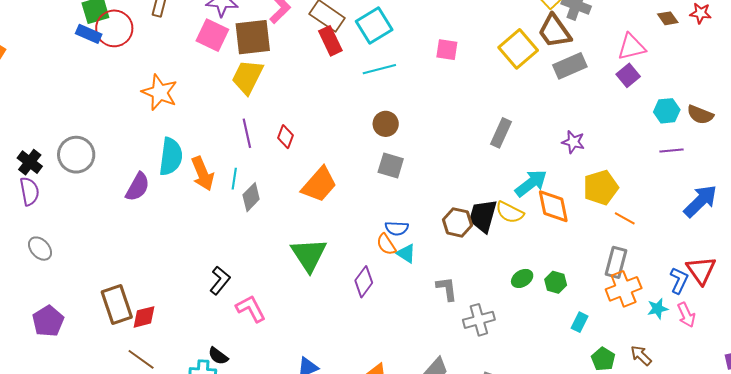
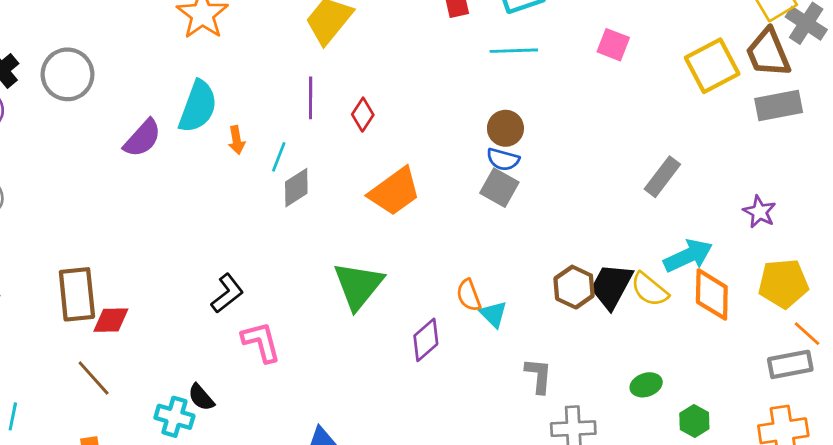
orange arrow: (203, 174) -> (237, 140), size x0.6
blue semicircle: (397, 228) -> (503, 159), moved
gray rectangle: (616, 262) -> (790, 364), moved, turned 52
green hexagon: (556, 282) -> (694, 421), moved

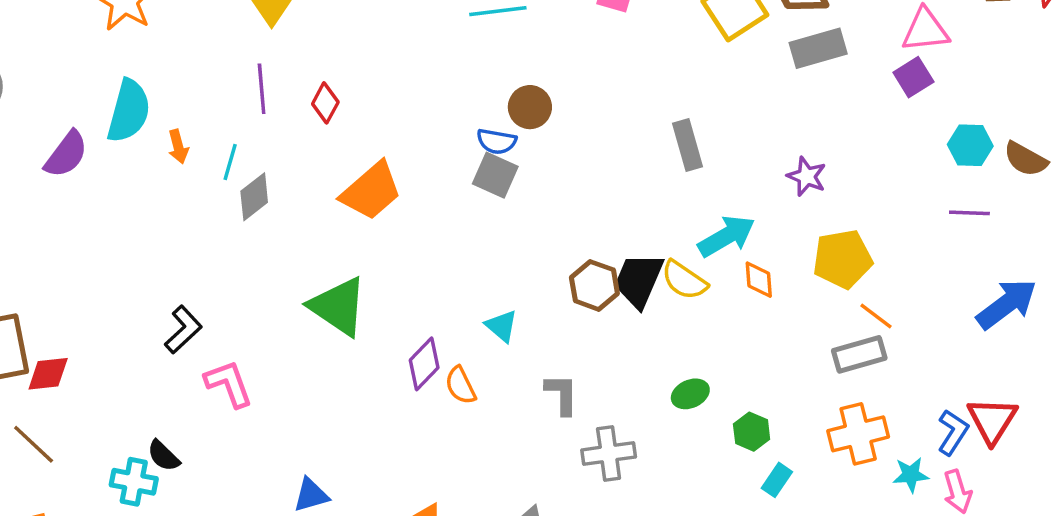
brown circle: (505, 128) -> (530, 107), moved
gray rectangle: (662, 177) -> (688, 145), turned -48
green triangle: (358, 286) -> (338, 306), turned -30
orange diamond: (712, 294) -> (759, 280), size x0.6
orange semicircle: (469, 295) -> (460, 385), moved

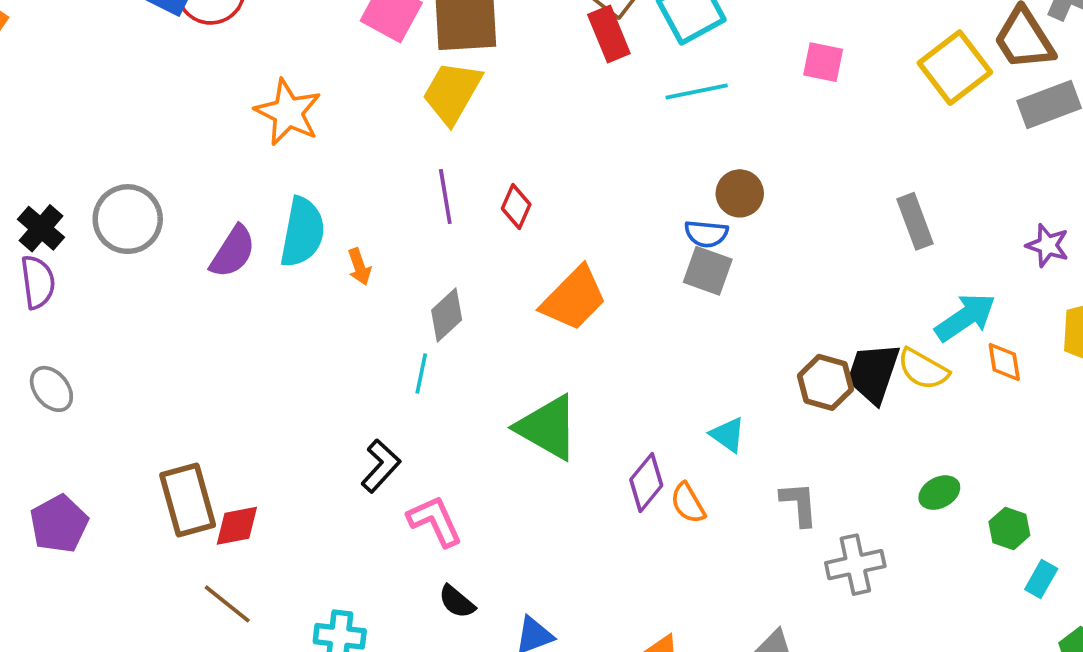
purple semicircle: (66, 154) -> (233, 252), moved
cyan line: (230, 162) -> (421, 373), moved
black semicircle: (163, 456) -> (457, 602), moved

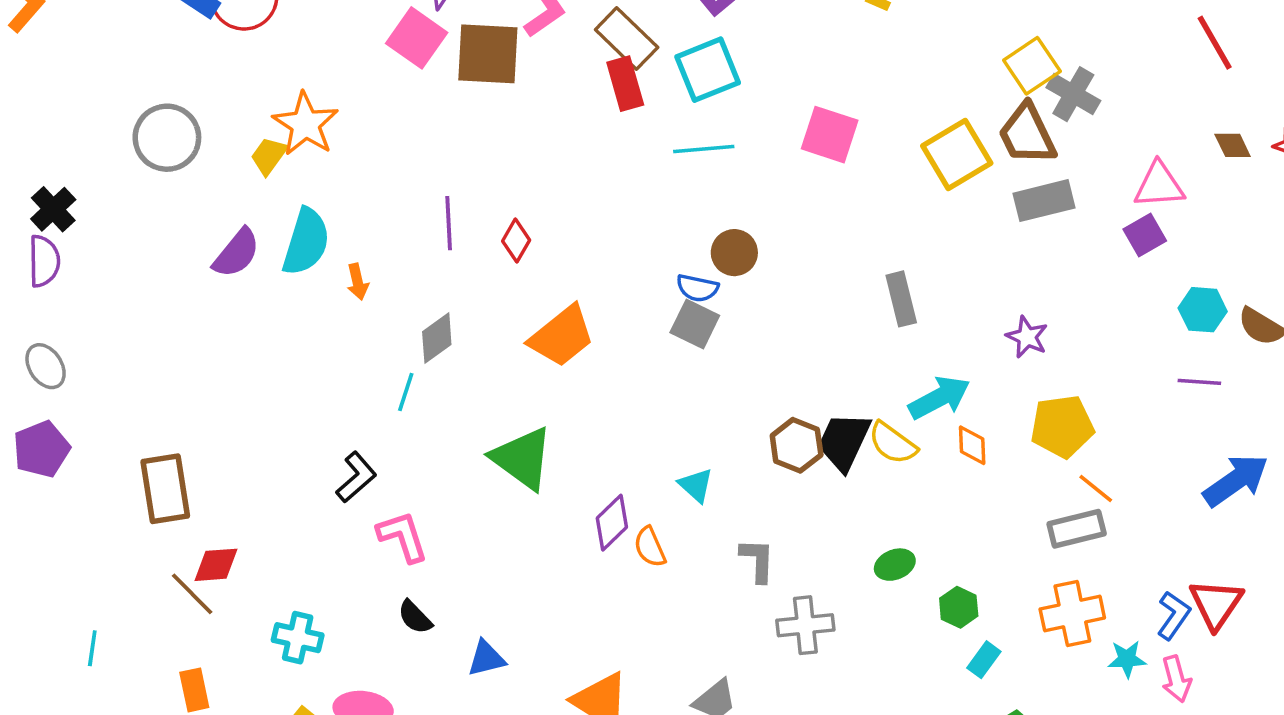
pink square: (823, 62) -> (830, 135), size x1.4
yellow trapezoid: (452, 92) -> (269, 156), moved, size x0.6
gray circle: (128, 219) -> (167, 138), moved
purple pentagon: (59, 524) -> (41, 449), moved
red diamond: (237, 526) -> (216, 565), moved

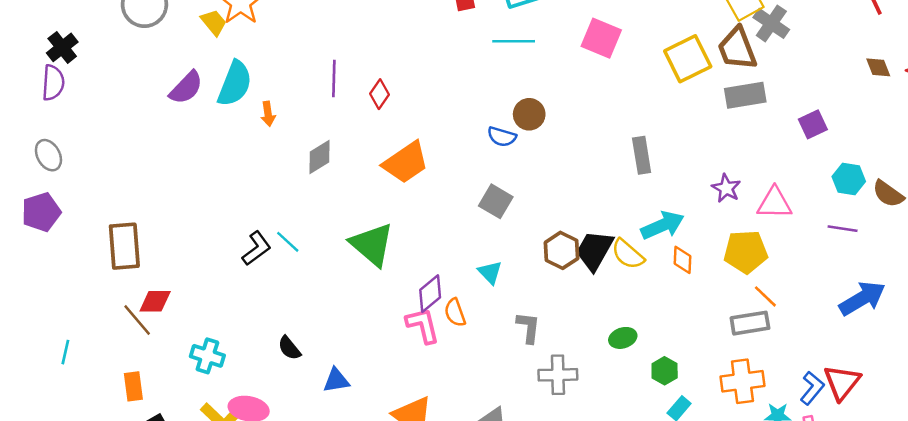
yellow trapezoid: (269, 156) -> (214, 22), turned 100
pink triangle: (1159, 185) -> (774, 203), moved
gray square: (695, 324) -> (496, 201), moved
cyan line: (406, 392) -> (288, 242), moved, turned -70
pink L-shape: (403, 537) -> (423, 325), moved

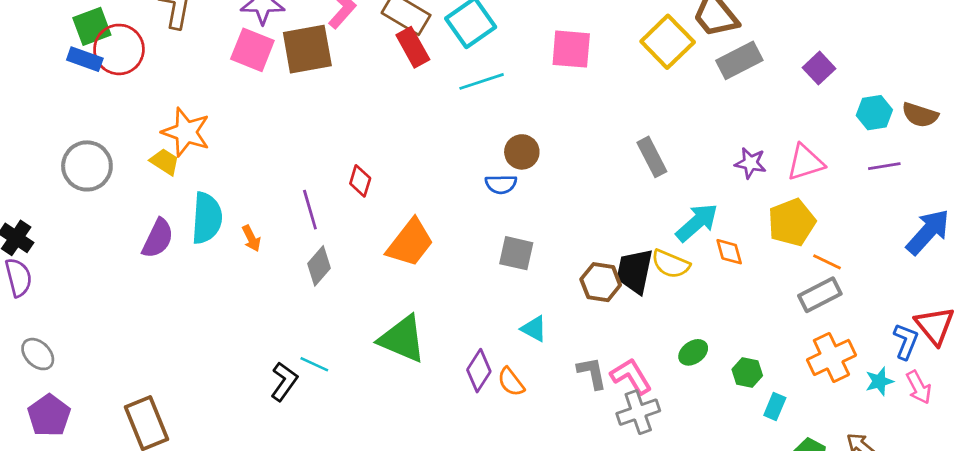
purple line: (334, 78) -> (310, 210), moved
pink L-shape: (423, 325) -> (631, 376), moved

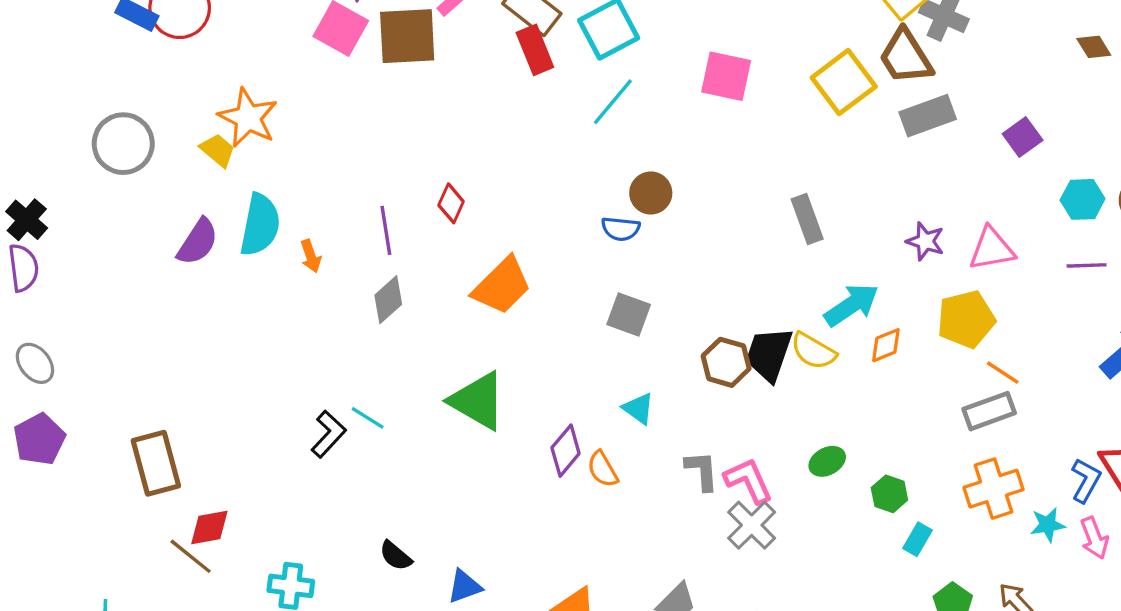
cyan line: (482, 81) -> (613, 102), turned -39
orange diamond: (729, 252) -> (886, 345), turned 76
gray cross: (638, 412) -> (752, 525), turned -33

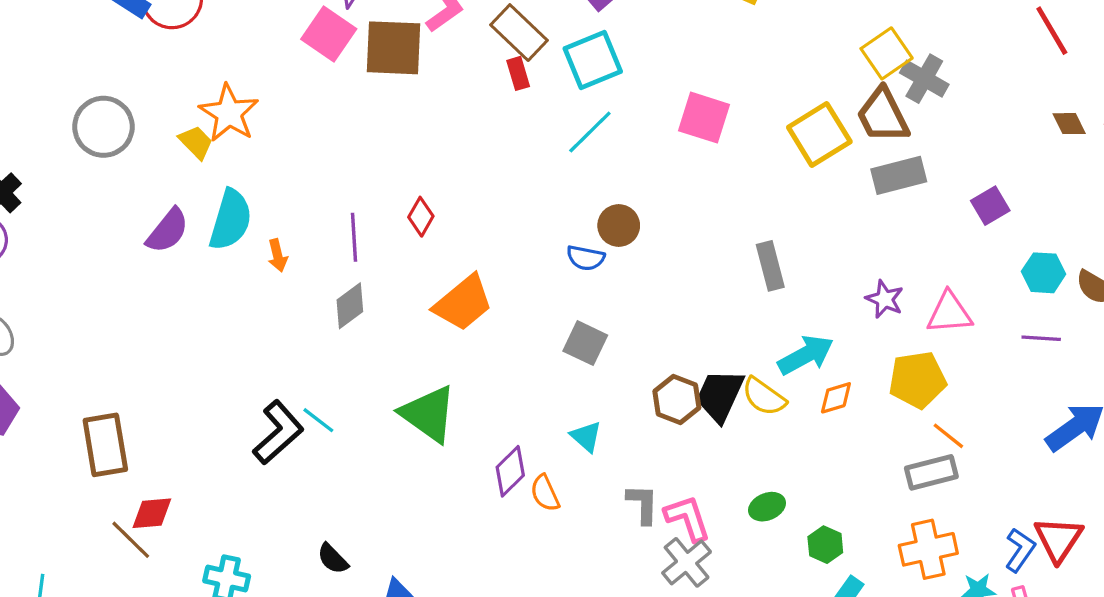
red rectangle: (535, 50) -> (518, 73), size x0.7
black L-shape: (328, 434) -> (278, 432), size x1.4

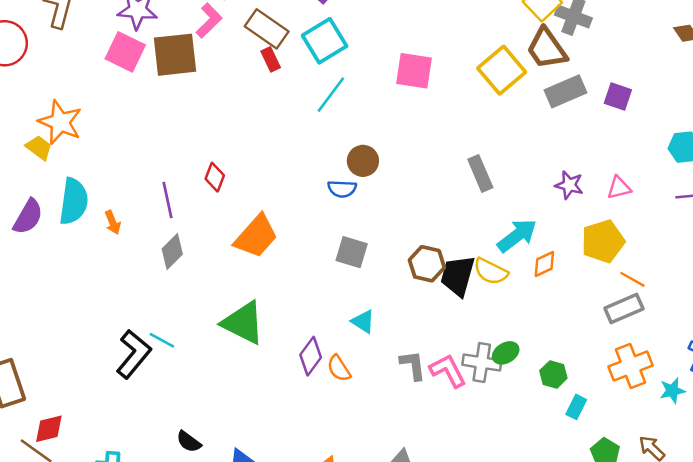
purple square: (990, 206) -> (618, 96), moved, turned -32
pink triangle: (949, 313) -> (619, 188), size x0.7
brown hexagon: (677, 400) -> (427, 264), moved
gray cross: (687, 562) -> (482, 363), moved, turned -33

